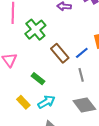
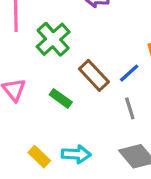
green rectangle: (38, 79) -> (61, 98), moved
cyan arrow: (46, 102) -> (76, 154), turned 36

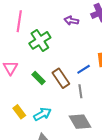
brown rectangle: (94, 75) -> (61, 78), moved
cyan arrow: (76, 154) -> (42, 114), turned -42

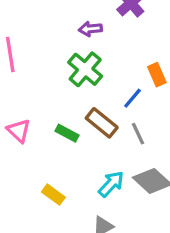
green cross: (40, 40) -> (85, 69), moved
cyan arrow: (42, 114) -> (111, 184), moved

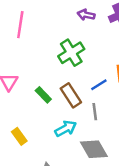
purple arrow: (90, 29) -> (86, 15), moved
cyan arrow: (111, 184) -> (66, 129), moved

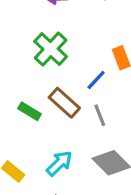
cyan arrow: (66, 129) -> (59, 163), moved

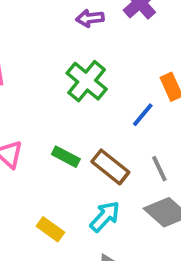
brown rectangle: (64, 103) -> (110, 167), moved
gray line: (100, 115) -> (159, 169), moved

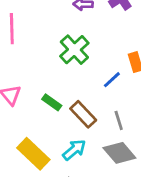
yellow rectangle: (50, 229) -> (33, 154), size x1.6

